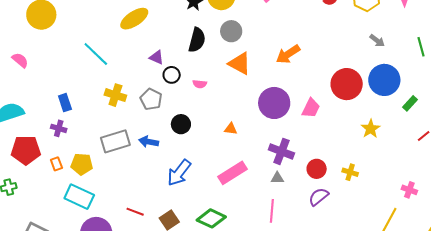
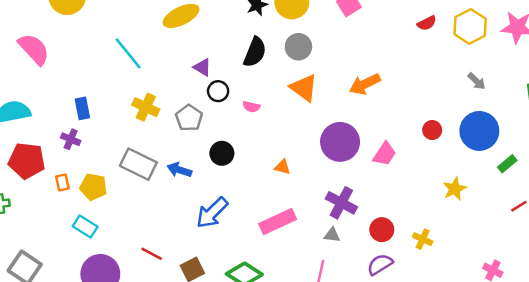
pink semicircle: (20, 60) -> (34, 49), size x1.6
red circle: (347, 84) -> (432, 130), size x0.5
gray rectangle: (115, 141) -> (138, 164), turned 36
cyan rectangle: (79, 197) -> (85, 226), size x0.7

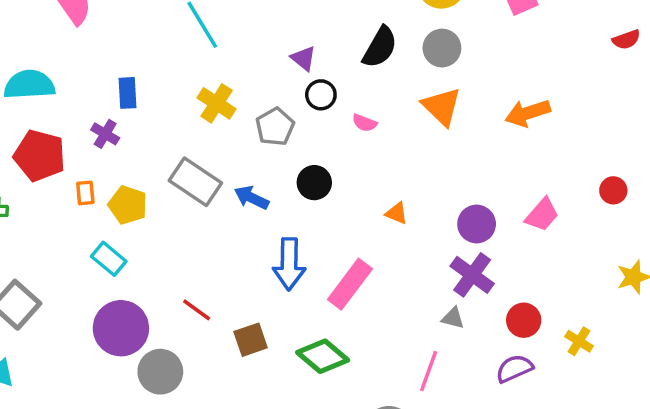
purple circle: (340, 142) -> (477, 224), moved, size x0.7
blue arrow: (212, 213) -> (289, 264), turned -52
pink rectangle: (278, 221) -> (350, 284), moved, turned -36

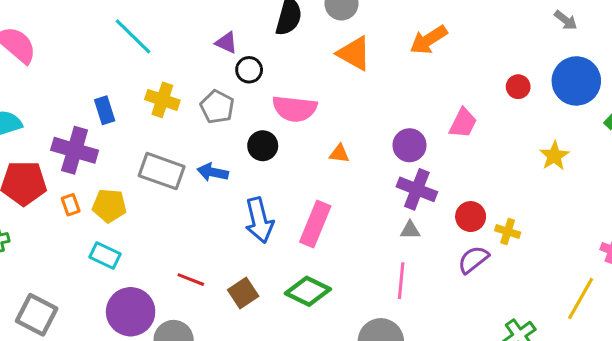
blue rectangle: (128, 93) -> (105, 110), moved
pink semicircle: (364, 123) -> (295, 109), moved, size x2.0
purple cross: (105, 134) -> (75, 150), size x1.8
yellow cross: (579, 341) -> (508, 231), moved

